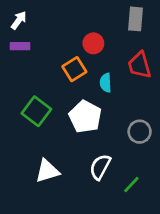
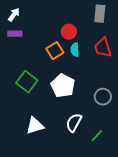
cyan semicircle: (106, 83) -> (75, 50), moved

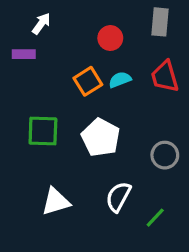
white arrow: (14, 15) -> (41, 24), moved
red circle: (69, 32) -> (110, 38), moved
cyan semicircle: (75, 50) -> (120, 80), turned 72
green square: (27, 82) -> (43, 131), turned -35

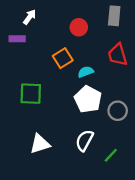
cyan semicircle: (120, 80) -> (86, 72), moved
white pentagon: (101, 137) -> (88, 99), moved

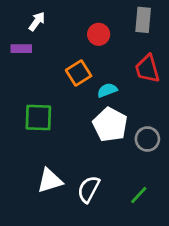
white semicircle: (84, 140) -> (89, 189), moved

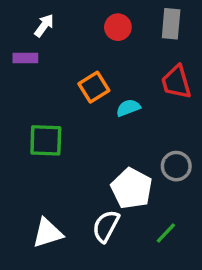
red circle: (99, 34) -> (118, 27), moved
white pentagon: (110, 125) -> (132, 188), moved
white triangle: (50, 181) -> (48, 233), moved

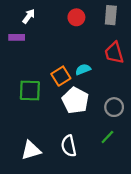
orange square: (94, 87) -> (61, 76), moved
white pentagon: (132, 188) -> (75, 100), moved
white semicircle: (106, 226) -> (69, 146), turned -40
green line: (166, 233) -> (107, 137), moved

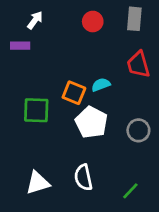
orange square: (61, 76) -> (74, 93), turned -36
green line: (107, 137) -> (130, 191), moved

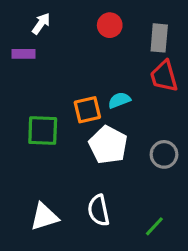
gray rectangle: (134, 19) -> (159, 38), moved
orange square: (74, 93) -> (87, 110), turned -35

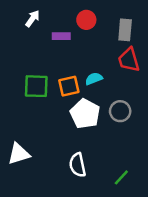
purple rectangle: (24, 54) -> (61, 36), moved
green square: (43, 130) -> (36, 86), moved
gray circle: (164, 154) -> (120, 111), moved
white triangle: (44, 217) -> (19, 154), moved

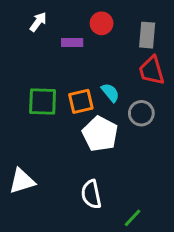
cyan semicircle: (94, 79) -> (110, 93), turned 72
gray circle: (120, 111) -> (141, 113), moved
green line: (121, 177) -> (132, 218), moved

